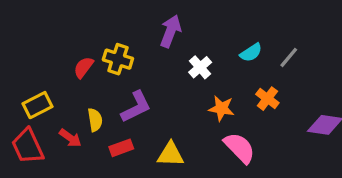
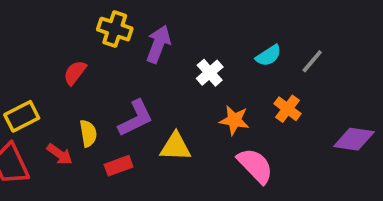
purple arrow: (171, 31) -> (158, 44), moved
yellow cross: (118, 59) -> (115, 29), moved
yellow triangle: (171, 154) -> (175, 147), moved

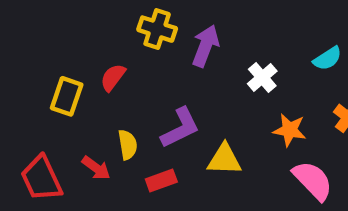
yellow rectangle: (22, 116) -> (67, 96), moved, turned -44

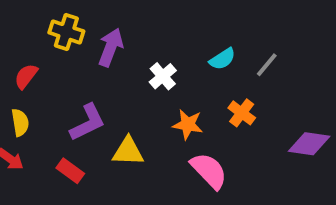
yellow semicircle: (128, 145) -> (20, 123), moved
red rectangle: (161, 180) -> (70, 171), turned 56

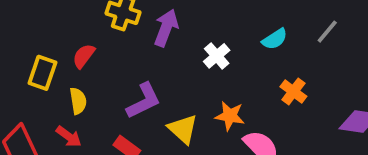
gray line: (267, 65) -> (327, 32), moved
orange star: (188, 124) -> (230, 116), moved
yellow triangle: (128, 151) -> (183, 129), turned 40

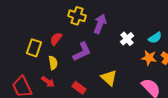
cyan semicircle: (275, 39) -> (155, 38), moved
purple L-shape: (144, 101) -> (82, 52), moved
orange star: (230, 116) -> (149, 58), moved

